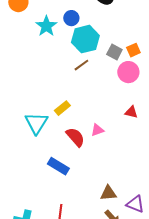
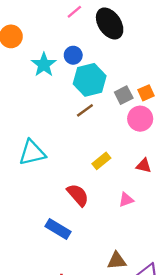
gray square: (114, 52) -> (124, 95), turned 35
yellow rectangle: (62, 108) -> (101, 161), moved
cyan triangle: (36, 123) -> (32, 153), moved, turned 45
pink triangle: (97, 130) -> (126, 200), moved

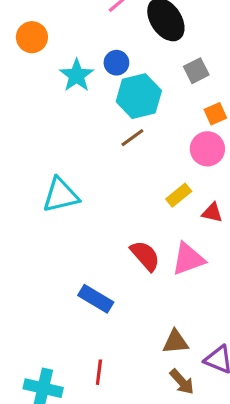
gray square: (124, 95) -> (196, 71), moved
yellow rectangle: (101, 161) -> (179, 195), moved
red semicircle: (78, 195) -> (145, 256), moved
pink triangle: (126, 200) -> (188, 259), size x1.6

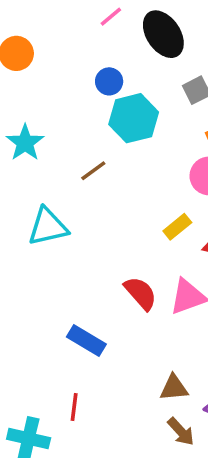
cyan star: (77, 75) -> (25, 143), moved
brown line: (132, 138) -> (93, 171), moved
red line: (99, 372) -> (74, 407), moved

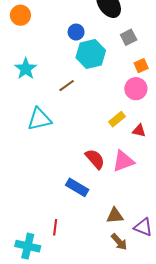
blue rectangle: (86, 340) -> (77, 187), moved

